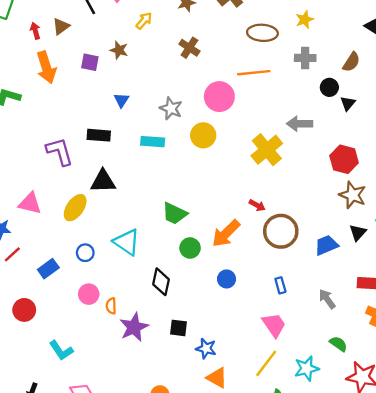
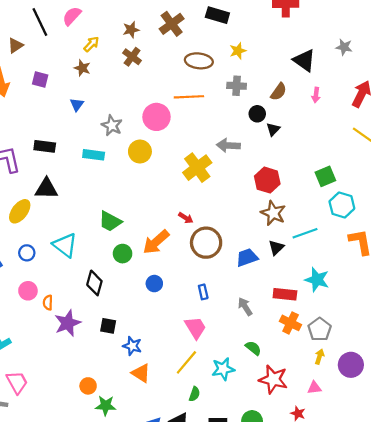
brown cross: (189, 48) -> (132, 57), moved
brown star: (119, 50) -> (82, 68), moved
blue triangle: (122, 100) -> (77, 105), moved

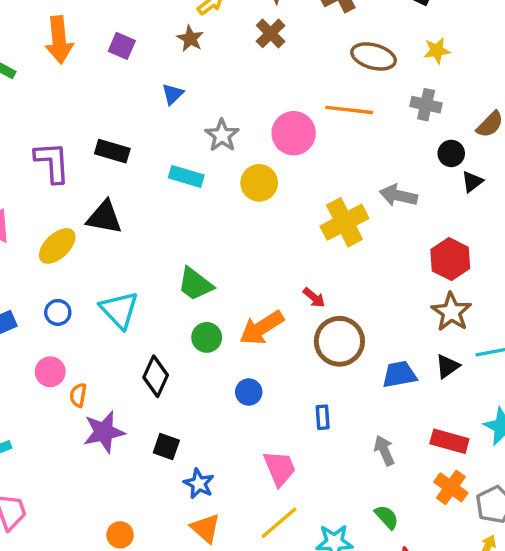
pink trapezoid: (195, 328) -> (280, 468), moved

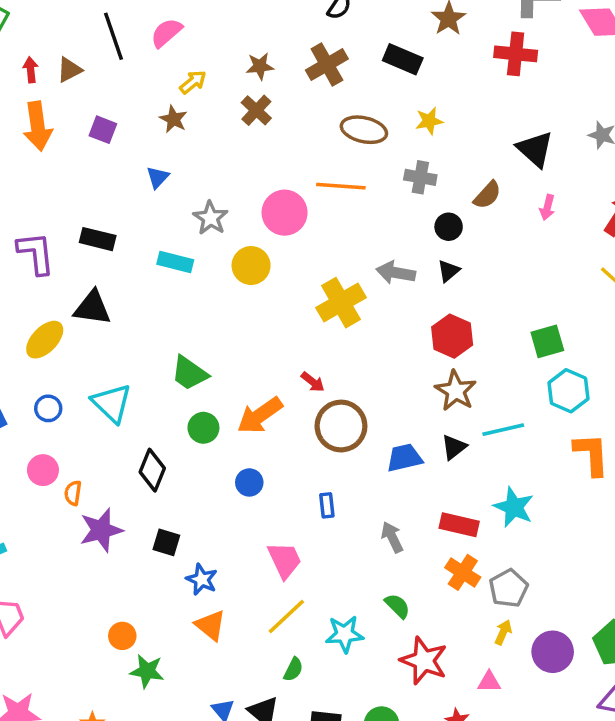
black triangle: (472, 182) -> (449, 271), moved

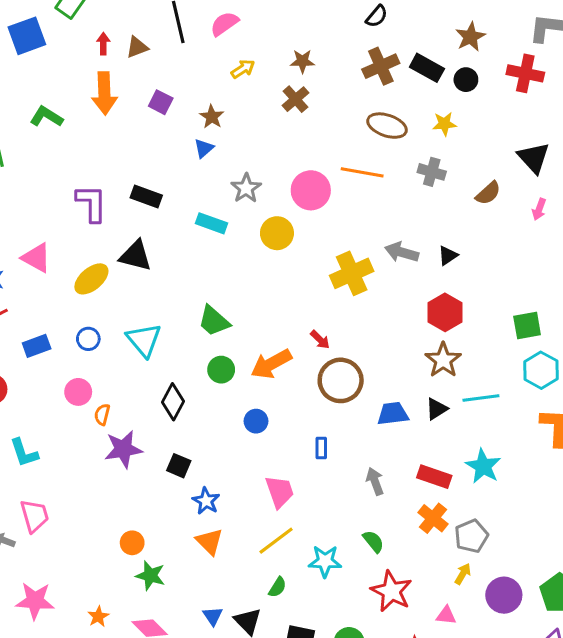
brown cross: (327, 64) -> (381, 66), moved
brown star: (173, 119) -> (212, 117), moved
black circle: (449, 227) -> (466, 80), moved

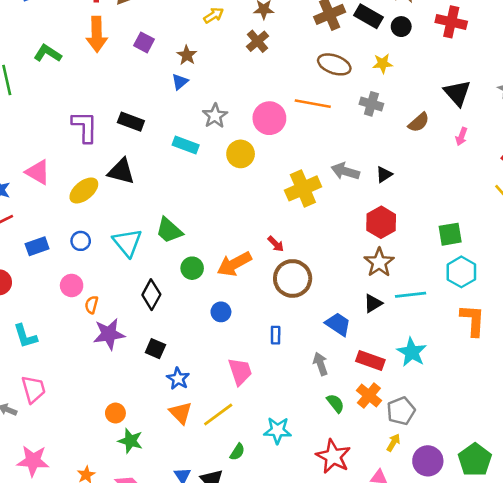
green trapezoid: (214, 321) -> (169, 230), moved
blue trapezoid: (393, 414) -> (338, 324), moved, turned 40
yellow line: (276, 541) -> (218, 414), moved
green semicircle: (373, 541) -> (335, 403), moved

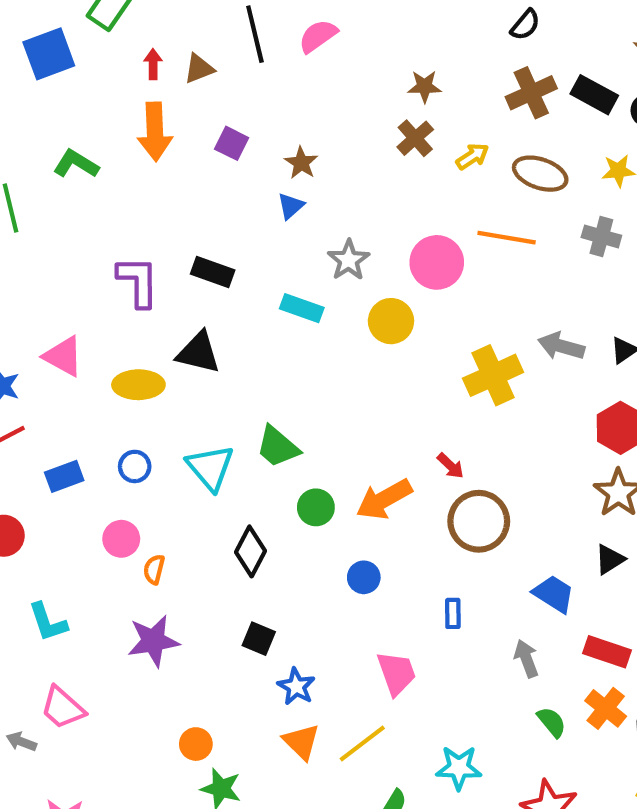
yellow arrow: (214, 15) -> (472, 156), moved
yellow ellipse: (84, 190) -> (138, 385), turned 40
purple star: (109, 334) -> (153, 641), moved
pink trapezoid: (34, 389) -> (63, 708), turned 148

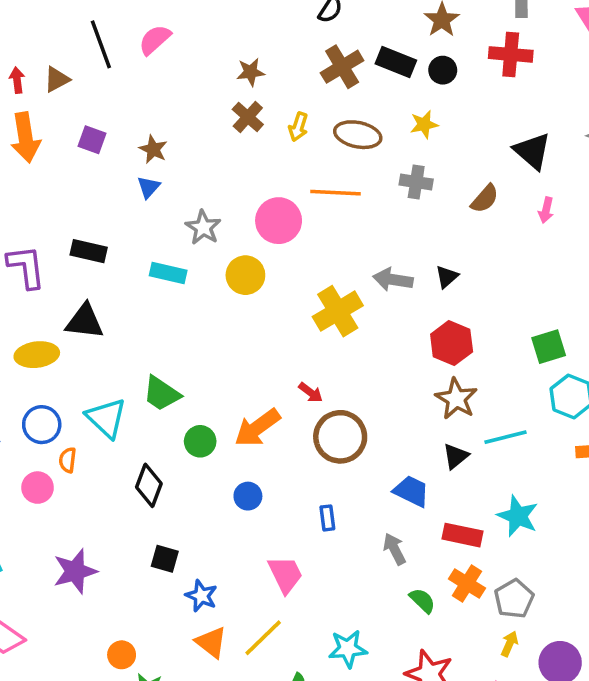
yellow arrow: (472, 156) -> (298, 127), turned 148
blue circle: (135, 466) -> (42, 425), size x1.4
orange semicircle: (154, 569) -> (68, 460), moved

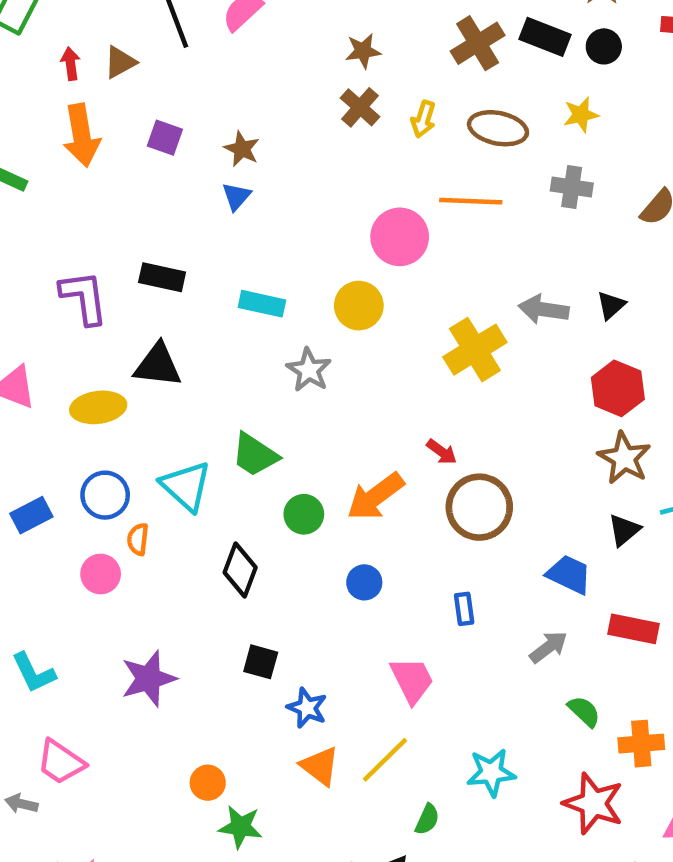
gray star: (203, 227) -> (309, 370), moved
gray arrow: (394, 549) -> (549, 647), turned 80
orange cross: (467, 584) -> (641, 744), moved, turned -36

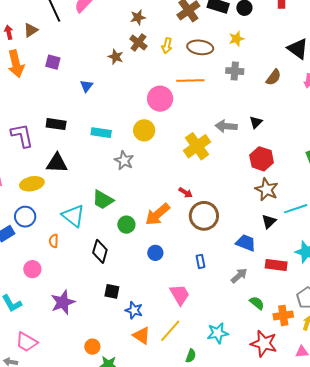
brown star: (242, 149) -> (116, 57), moved
blue circle: (105, 495) -> (25, 217), moved
pink circle: (101, 574) -> (32, 269), moved

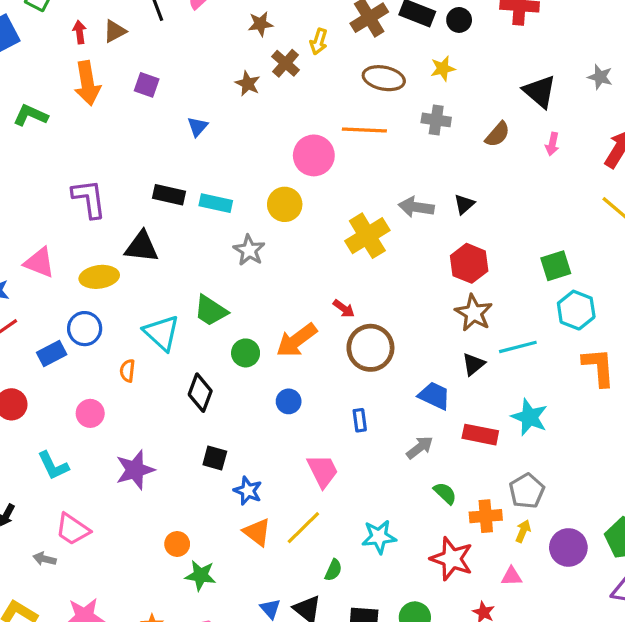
brown star: (138, 17) -> (260, 24), moved
yellow arrow: (167, 46) -> (319, 42), moved
black rectangle: (56, 124) -> (169, 195), moved

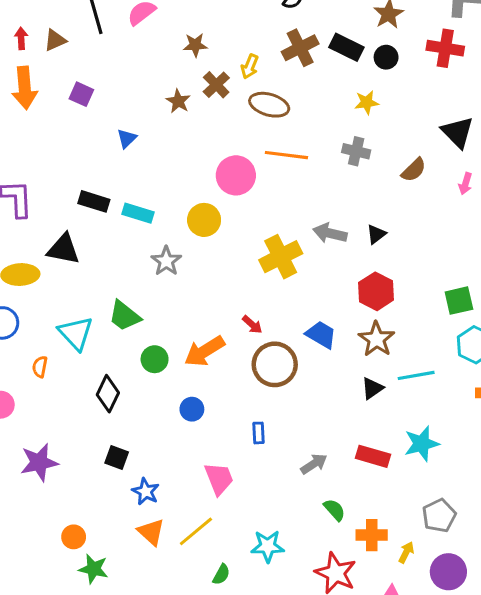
brown ellipse: (384, 78) -> (269, 105), moved
blue trapezoid: (434, 396) -> (321, 335), moved
cyan star: (529, 417) -> (422, 444), turned 30
gray pentagon: (527, 491) -> (439, 516), moved

